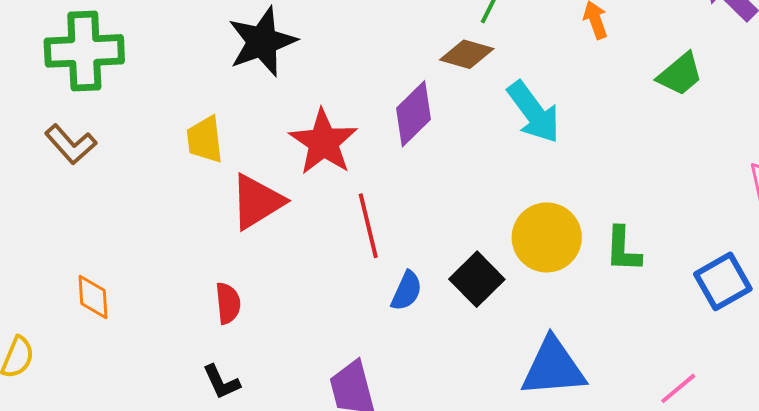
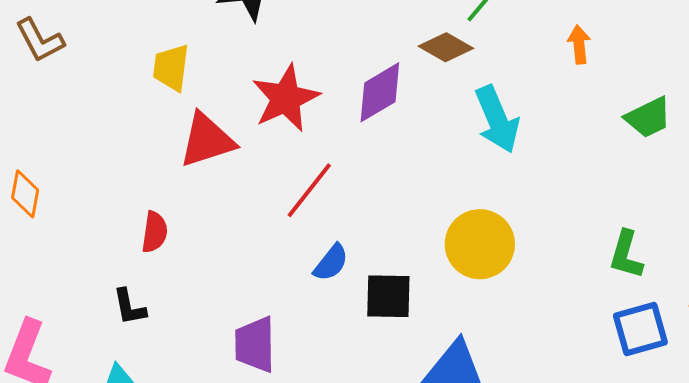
red line: (368, 226) -> (309, 190), turned 38
green L-shape: (623, 249) -> (626, 255), moved
black square: (477, 279) -> (388, 296), moved, turned 32

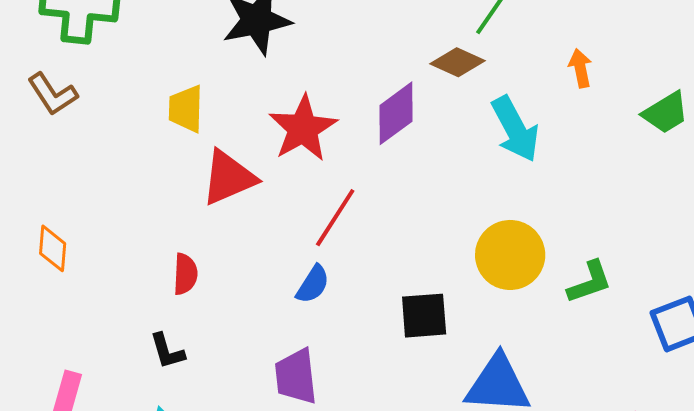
orange arrow: (579, 44) -> (580, 68), moved
green L-shape: (626, 255) -> (590, 282), moved, turned -120
blue semicircle: (331, 263) -> (313, 284), moved

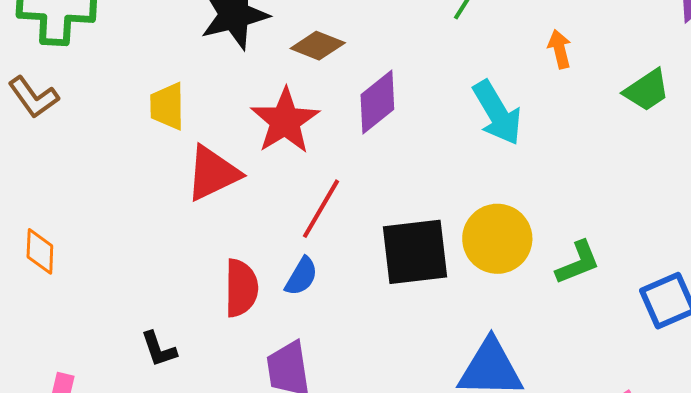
brown diamond: (457, 62) -> (318, 46), moved
red semicircle: (185, 274) -> (241, 288), moved, size x1.4
black square: (424, 316) -> (415, 252), moved, size x1.4

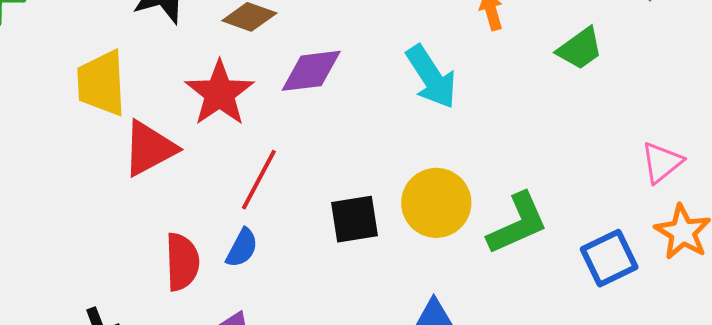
purple diamond: (377, 102) -> (311, 71), turned 34
yellow trapezoid: (167, 106) -> (101, 83), size x1.4
black square: (415, 252) -> (354, 219), size x0.7
green L-shape: (578, 263) -> (518, 224), size x1.4

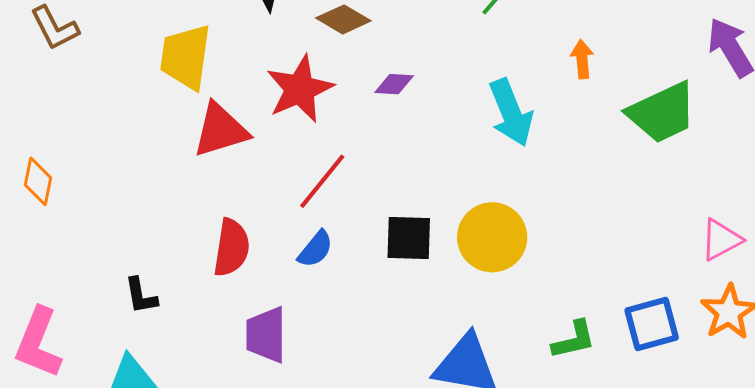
green trapezoid: (580, 49) -> (662, 113), size x1.5
purple diamond: (311, 71) -> (394, 84), size x0.6
green L-shape: (518, 224) -> (574, 340), moved, size x0.7
blue semicircle: (242, 248) -> (315, 249), moved

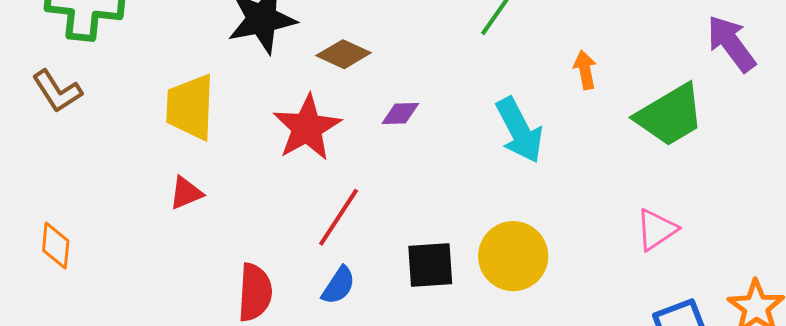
red triangle: (221, 130) -> (186, 193), moved, size x0.6
pink triangle: (721, 240) -> (657, 230), moved

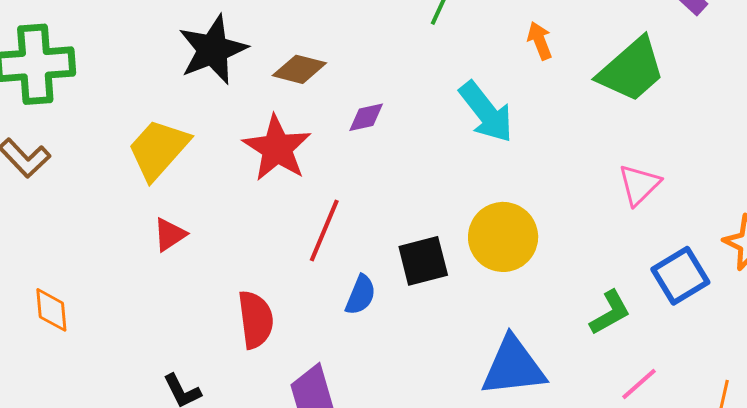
yellow trapezoid: (190, 107) -> (158, 149), turned 50
blue semicircle: (339, 285) -> (361, 295), moved

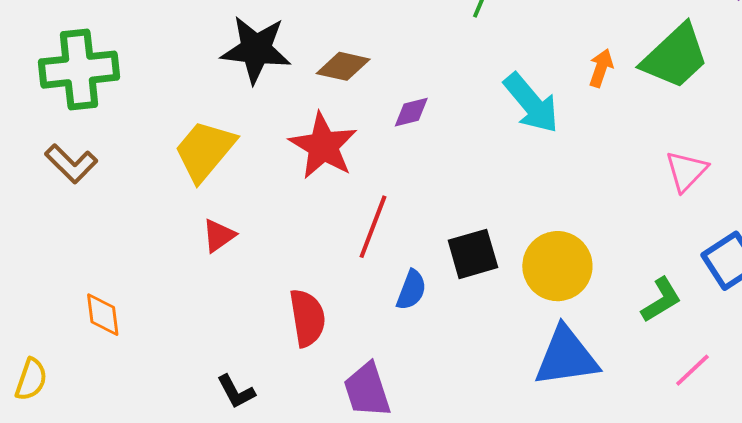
orange arrow: (540, 41) -> (601, 68), moved, turned 42
black star: (213, 50) -> (256, 49), turned 30
yellow circle: (503, 237) -> (557, 266), moved

